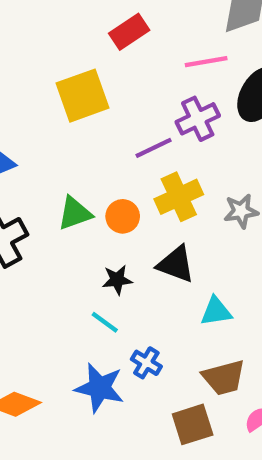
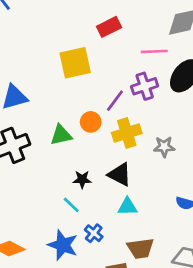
purple line: (154, 148) -> (115, 101), turned -35
orange circle: (123, 216) -> (91, 122), moved
cyan triangle: (216, 311) -> (127, 207), moved

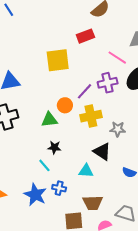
pink line: (154, 51) -> (117, 58), turned 30
green triangle: (61, 135) -> (49, 120), moved
black triangle: (120, 174) -> (102, 152), moved
blue cross: (94, 233) -> (59, 188), turned -32

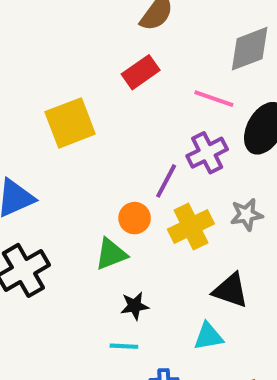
yellow square: (58, 60) -> (70, 123), moved
gray star: (118, 129) -> (246, 215), moved
cyan line: (44, 165) -> (124, 346), turned -32

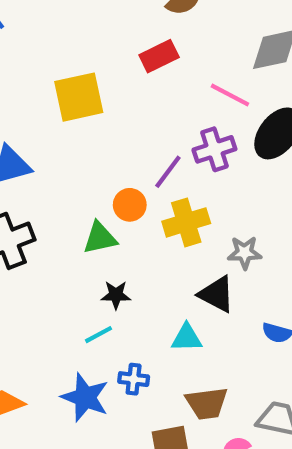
gray star: (246, 215) -> (245, 253), moved
cyan line: (124, 346) -> (99, 335), turned -40

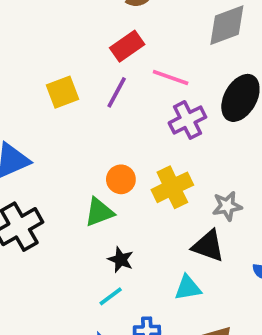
pink line: (230, 95) -> (171, 78), moved
yellow square: (79, 97) -> (63, 92), size x0.7
purple line: (168, 172) -> (117, 92), moved
black star: (116, 295) -> (121, 260), turned 30

